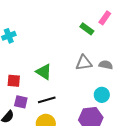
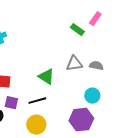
green triangle: (44, 72) -> (46, 77), moved

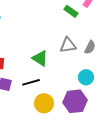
gray semicircle: (96, 66) -> (90, 47), turned 104
yellow circle: (36, 125) -> (44, 103), moved

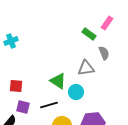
gray semicircle: (90, 47) -> (104, 53), moved, turned -48
cyan circle: (86, 77) -> (76, 92), moved

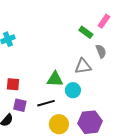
green triangle: (58, 81) -> (55, 79), turned -30

